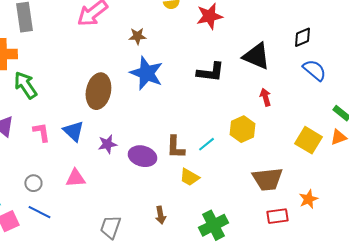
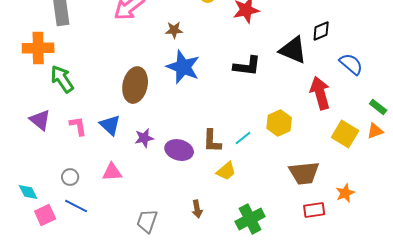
black diamond: (302, 37) -> (321, 31), moved
red arrow: (265, 97) -> (320, 93), moved, size x1.8
yellow trapezoid: (189, 177) -> (226, 171), turned -70

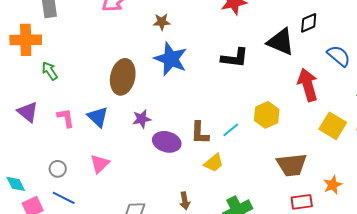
green arrow: (62, 79) -> (50, 71), size x0.7
purple star: (144, 138) -> (142, 119), moved
pink triangle: (112, 172) -> (100, 164), turned -40

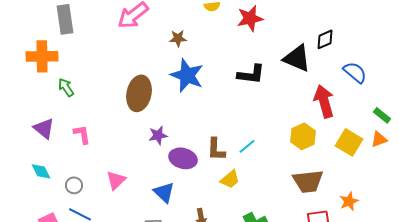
yellow hexagon: (267, 115) -> (303, 136), moved
blue triangle: (98, 117) -> (164, 192), moved
cyan diamond: (16, 184) -> (41, 171), moved

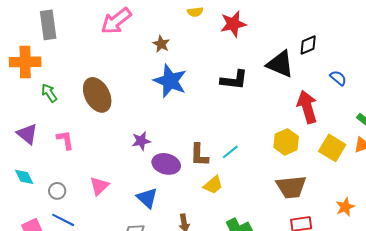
brown star: (178, 38) -> (161, 44), turned 30
blue semicircle: (355, 72) -> (338, 78), size x0.7
brown ellipse: (139, 93) -> (97, 95), moved, turned -40
orange star: (349, 201) -> (345, 207), moved

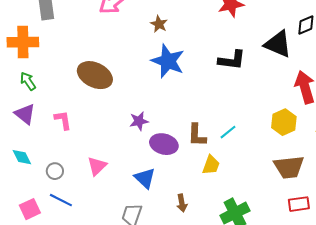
green arrow: (49, 93) -> (28, 81), moved
brown ellipse: (97, 95) -> (95, 75), turned -36
yellow trapezoid: (213, 185) -> (211, 165), turned -30

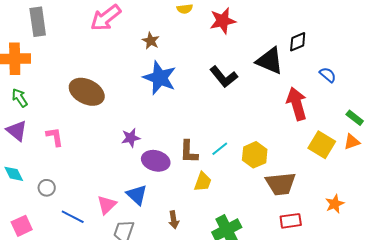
black L-shape: (232, 60) -> (224, 77), turned 44
yellow hexagon: (284, 122) -> (255, 155), moved
pink triangle: (97, 166) -> (107, 205), moved
blue line: (61, 200) -> (73, 217), moved

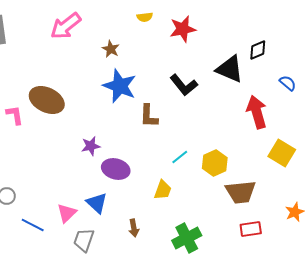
pink L-shape: (55, 137) -> (15, 115), moved
brown L-shape: (189, 152) -> (149, 116), moved

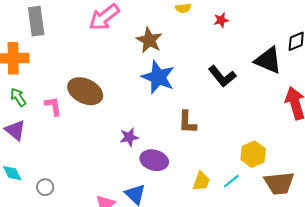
red star: (183, 29) -> (221, 20), size x0.6
brown star: (111, 49) -> (149, 40), size x1.5
brown L-shape: (149, 116) -> (187, 122), moved
cyan line: (180, 157) -> (231, 181), moved

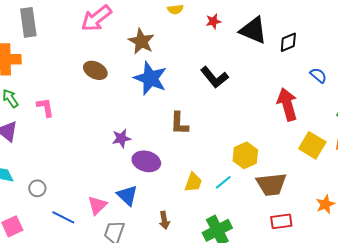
black triangle: (268, 60) -> (253, 30), moved
brown ellipse: (85, 91) -> (95, 70), moved, size x0.7

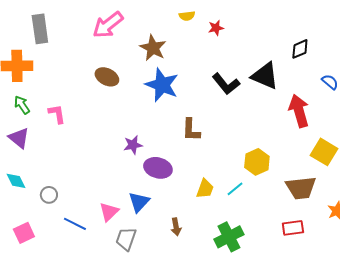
red star: (213, 21) -> (216, 28), moved
black triangle: (253, 30) -> (265, 76), moved
brown trapezoid: (271, 184) -> (301, 188), moved
blue triangle: (127, 195) -> (139, 202), turned 30

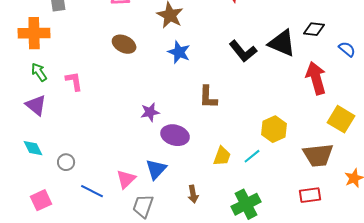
black diamond: (300, 49) -> (314, 29), moved, turned 30
blue star: (162, 85) -> (179, 52), size x0.7

